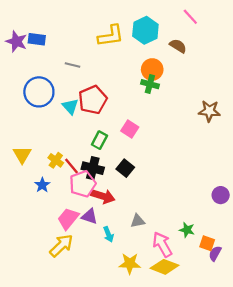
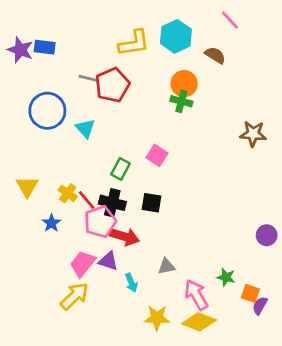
red pentagon: (93, 100) -> (112, 85), moved
black square: (125, 168) -> (152, 203), turned -30

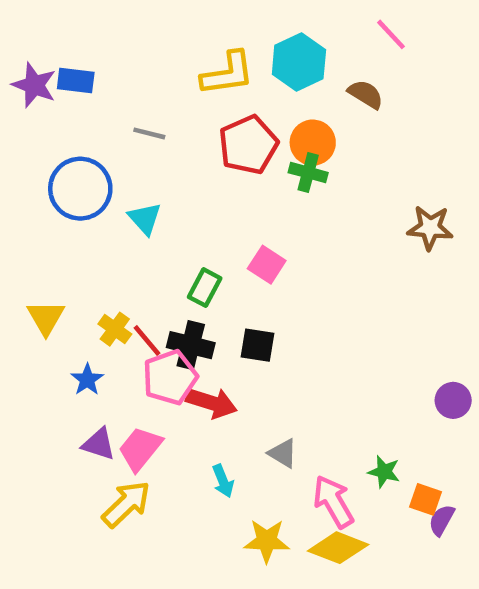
red pentagon: (112, 85) -> (248, 145), moved
purple triangle: (108, 261) -> (99, 444), moved
gray triangle: (166, 266) -> (283, 453), turned 42

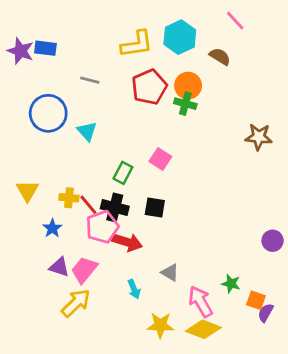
yellow cross: (115, 329) -> (69, 198), turned -30

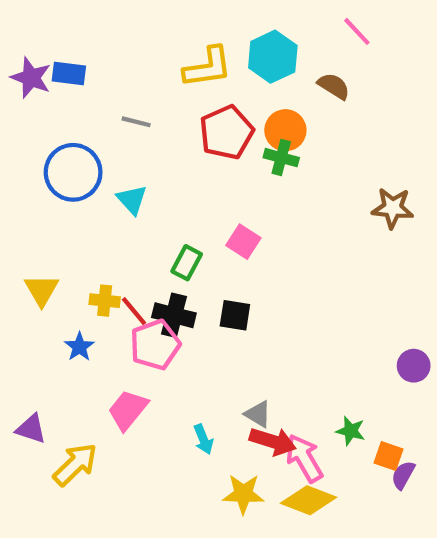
red arrow: (127, 242) -> (273, 441), moved
purple triangle: (59, 267) -> (31, 429), moved
yellow arrow: (76, 303) -> (75, 465), moved

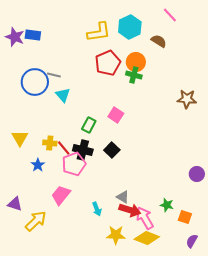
gray line: (136, 122) -> (54, 75), moved
black square: (235, 315) -> (112, 150), turned 35
purple semicircle: (403, 475) -> (192, 241), moved

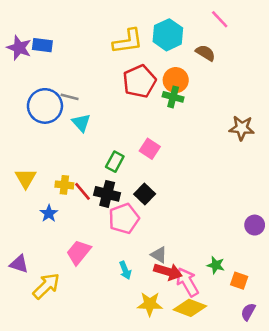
pink pentagon: (74, 164) -> (124, 219), moved

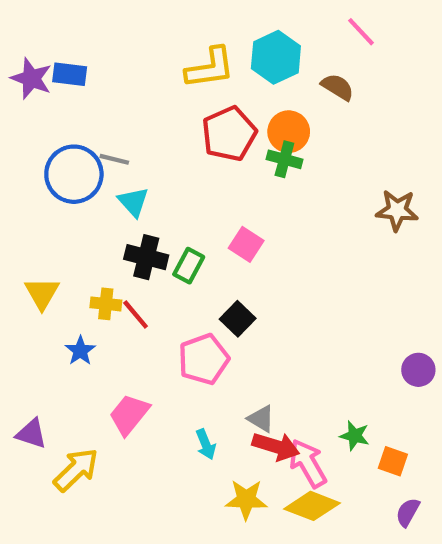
black cross: (107, 194) -> (146, 257), moved

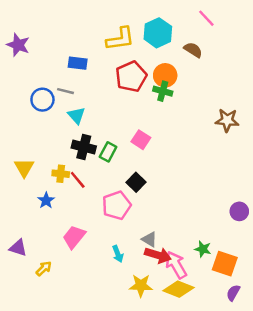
blue rectangle: (70, 74) -> (78, 63), moved
blue circle: (74, 174) -> (42, 100), size x0.7
orange square: (393, 461) -> (225, 264), size x1.5
yellow arrow: (76, 470) -> (44, 268), size x0.6

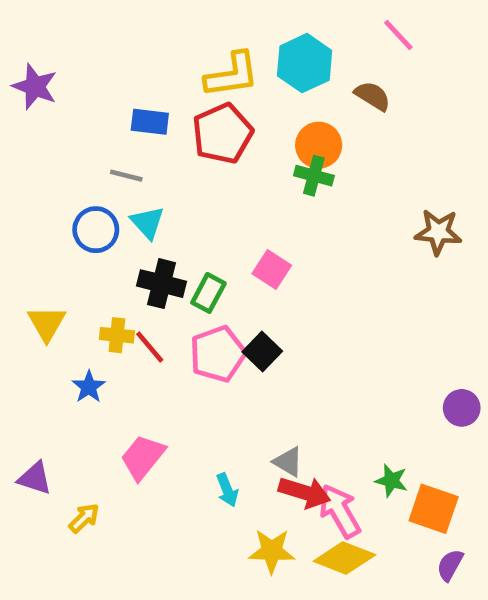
red pentagon: (131, 77) -> (222, 133), moved
blue circle: (42, 100) -> (96, 230), moved
pink pentagon: (117, 205) -> (218, 354), moved

